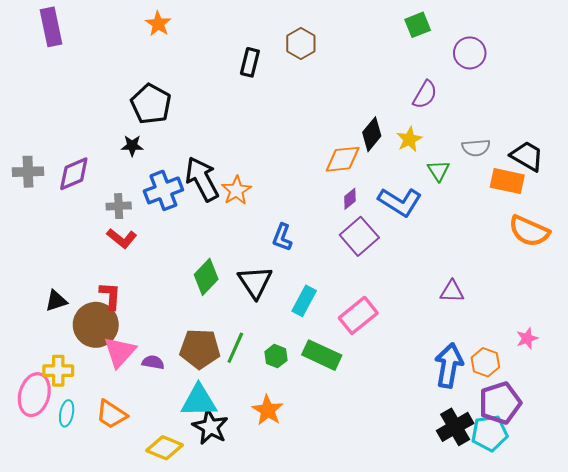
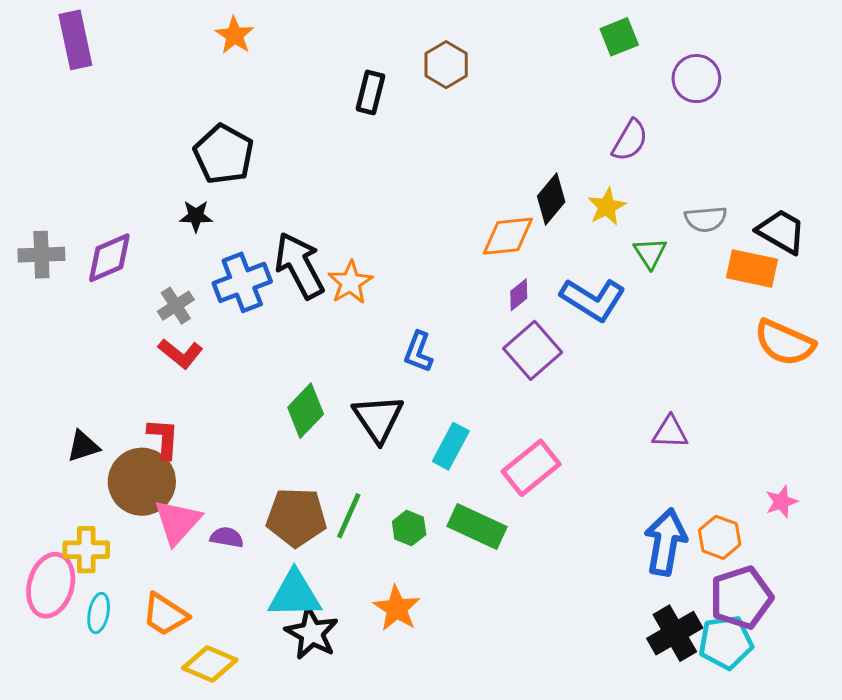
gray cross: (119, 206) -> (176, 306), turned -30
yellow diamond: (164, 448) -> (210, 664), moved

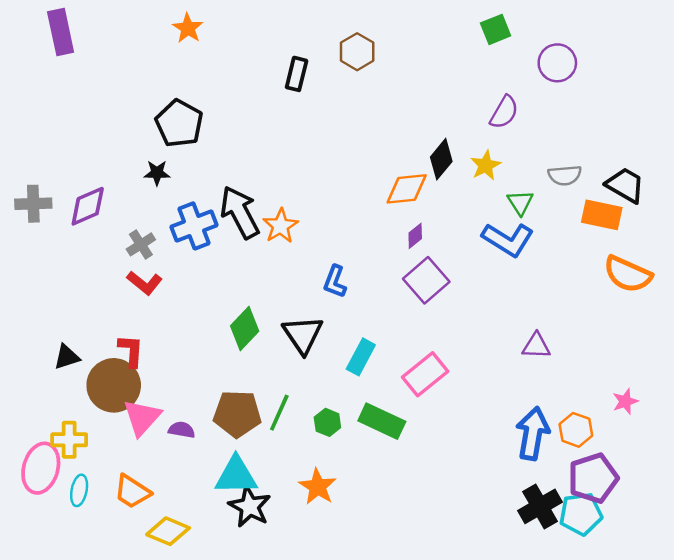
blue L-shape: (593, 299) -> (508, 240), moved

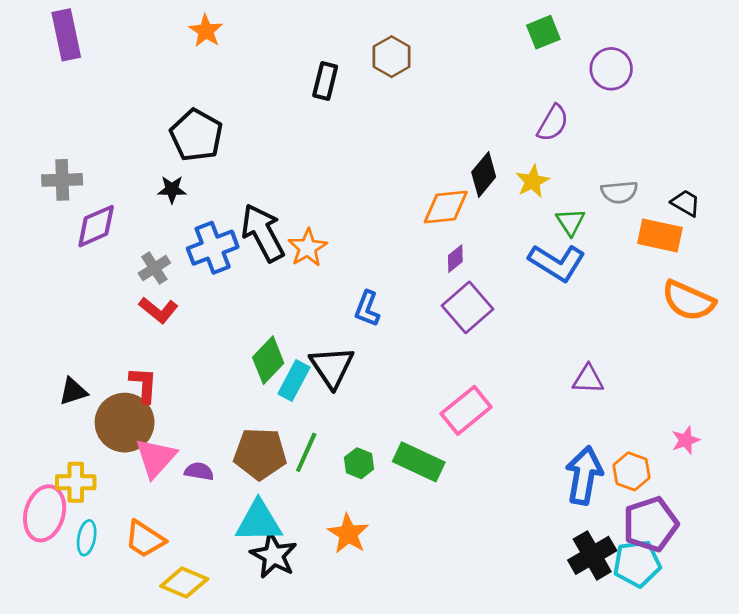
black trapezoid: (625, 185) -> (686, 203), size x0.7
gray cross: (33, 204) -> (62, 180), moved
cyan rectangle: (361, 357) -> (294, 381), moved

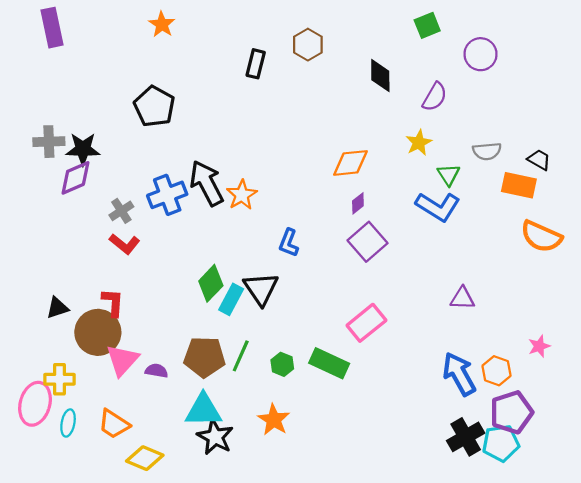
black diamond: (484, 175) -> (380, 76), moved, turned -40
black star: (172, 189) -> (83, 149), moved, size x1.5
blue arrow: (584, 475) -> (459, 374), turned -39

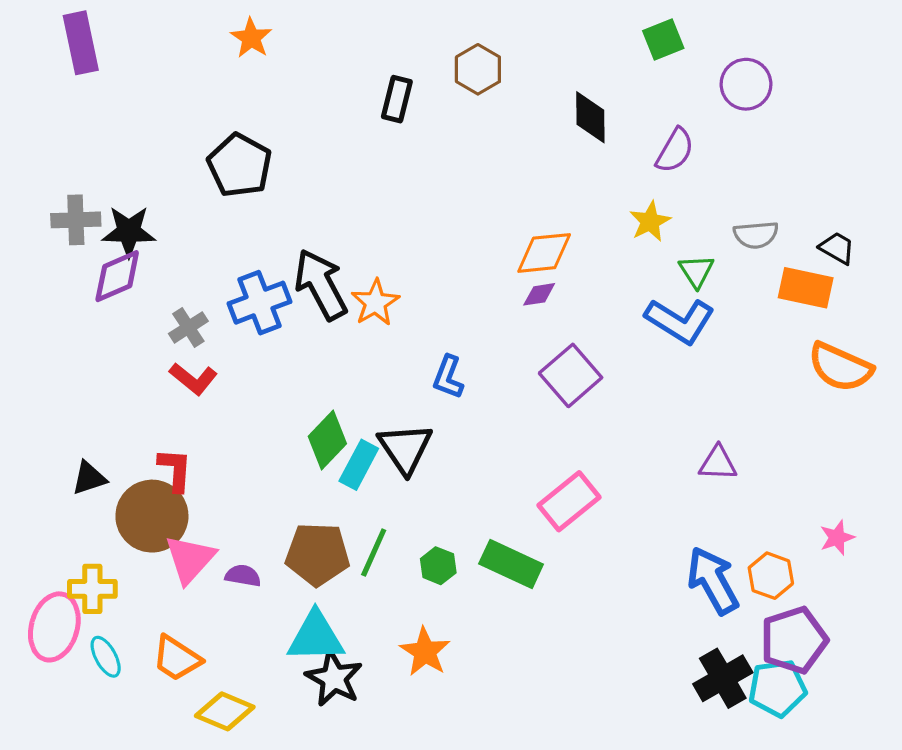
purple diamond: (358, 203) -> (539, 294), moved, turned 30
cyan ellipse: (68, 423) -> (106, 657), turned -40

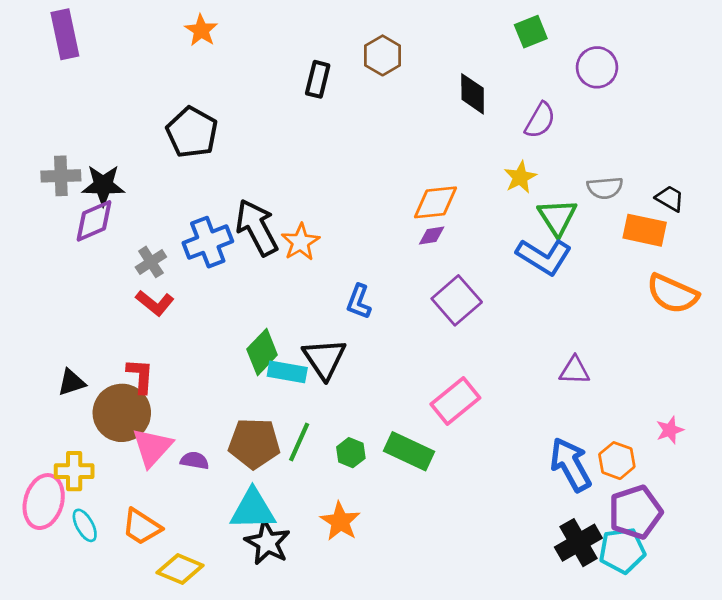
green triangle: (696, 271) -> (557, 217), size x1.4
cyan rectangle: (359, 465) -> (287, 372), turned 72

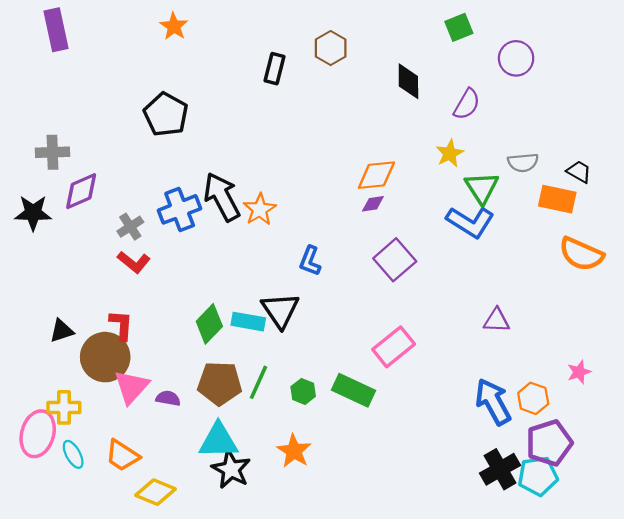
black star: (103, 185) -> (33, 213), moved
green diamond: (262, 352) -> (209, 324), moved

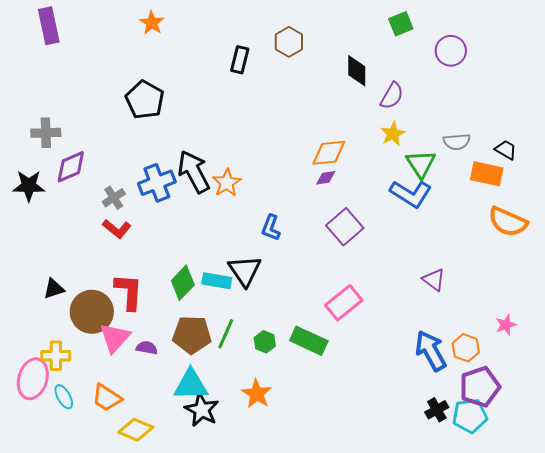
purple semicircle: (467, 104) -> (392, 96), moved
purple triangle: (497, 320) -> (434, 280), turned 35
red L-shape: (121, 325) -> (129, 292), moved, size x1.4
black cross: (500, 469) -> (437, 410), size x0.7

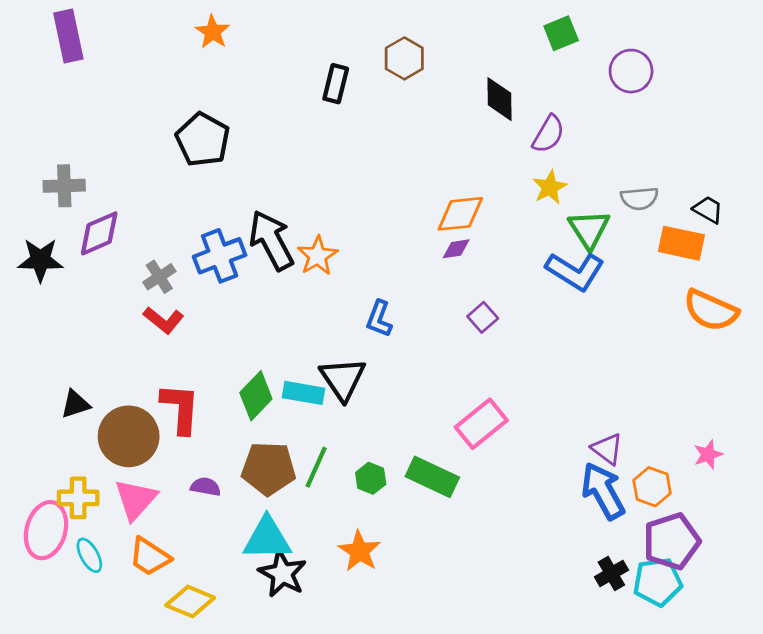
purple square: (345, 227) -> (483, 317), size x0.6
purple triangle: (434, 280) -> (607, 449), moved
pink triangle: (115, 338) -> (136, 499), moved

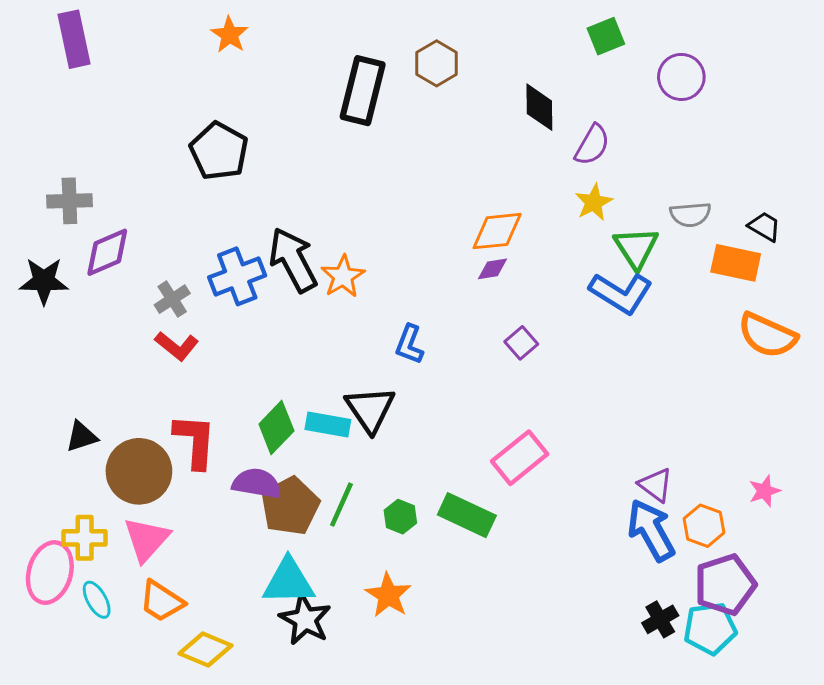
black rectangle: (336, 84) -> (363, 91), size x1.6
brown pentagon: (269, 469) -> (290, 506), turned -30
purple semicircle: (206, 487) -> (257, 483), moved, size x1.5

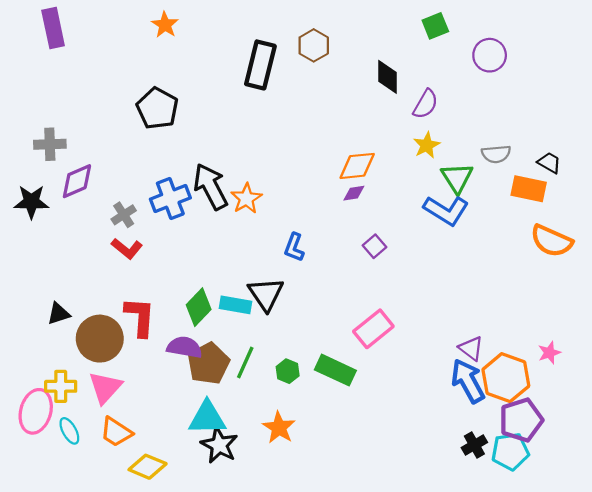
orange hexagon: (704, 526) -> (506, 378), size x1.6

